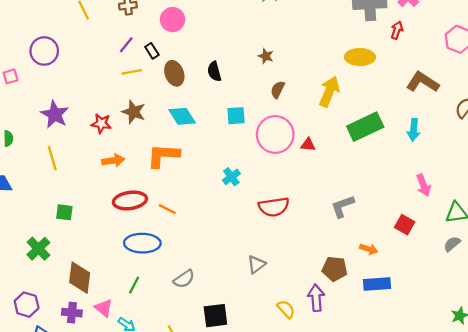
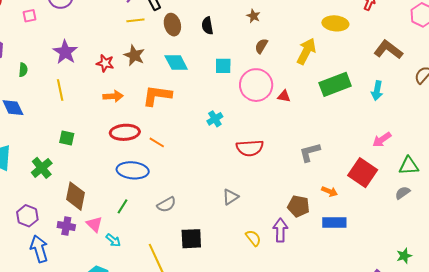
pink arrow: (424, 185) -> (382, 140), turned 72
red square: (405, 225) -> (363, 173), size x1.6

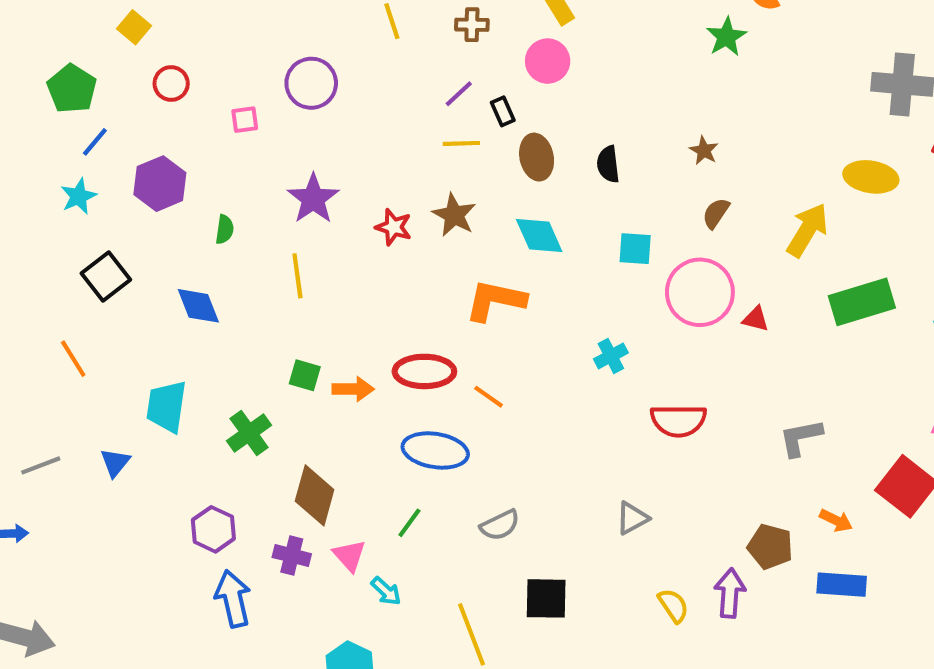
orange arrow: (113, 96) -> (353, 389), moved

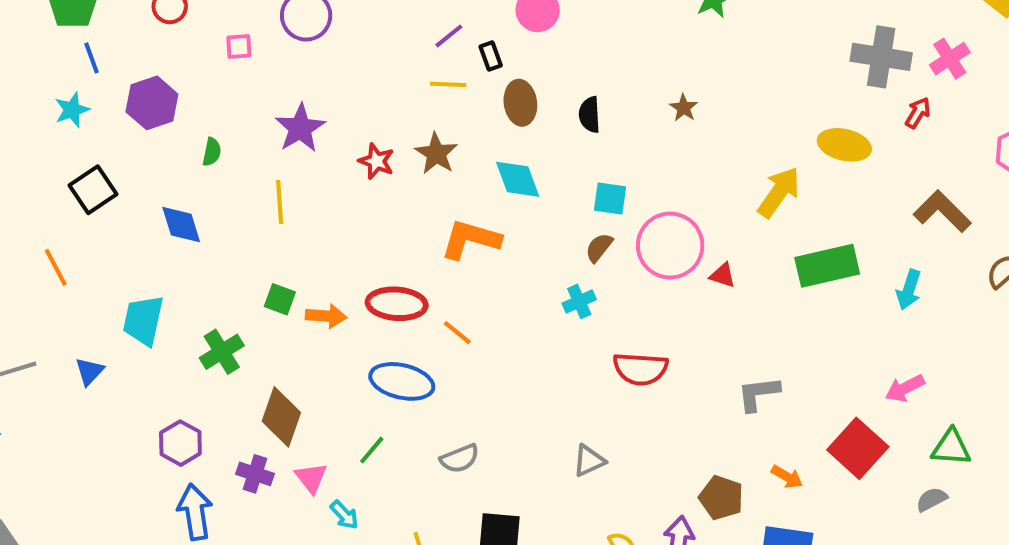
blue line: (95, 142) -> (92, 58), turned -64
brown semicircle: (716, 213) -> (599, 248), moved

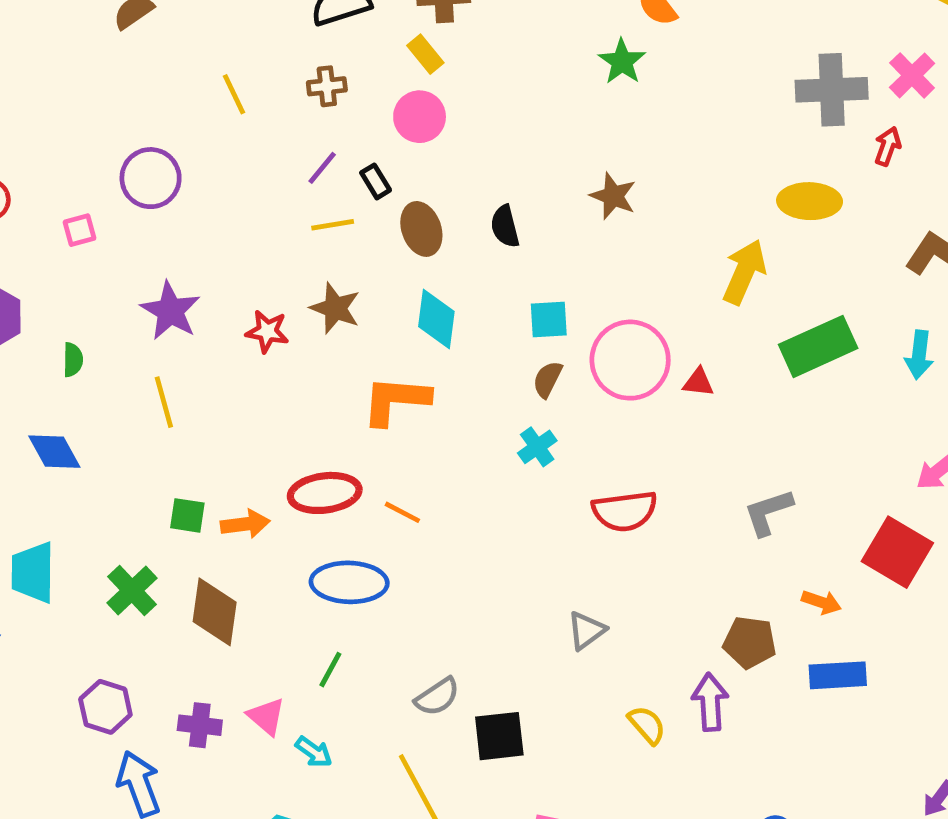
brown star: (684, 108) -> (613, 196), size x1.4
cyan diamond: (518, 179) -> (436, 319), turned 39
brown diamond: (281, 417) -> (215, 612), moved
gray semicircle: (460, 458) -> (437, 697), moved

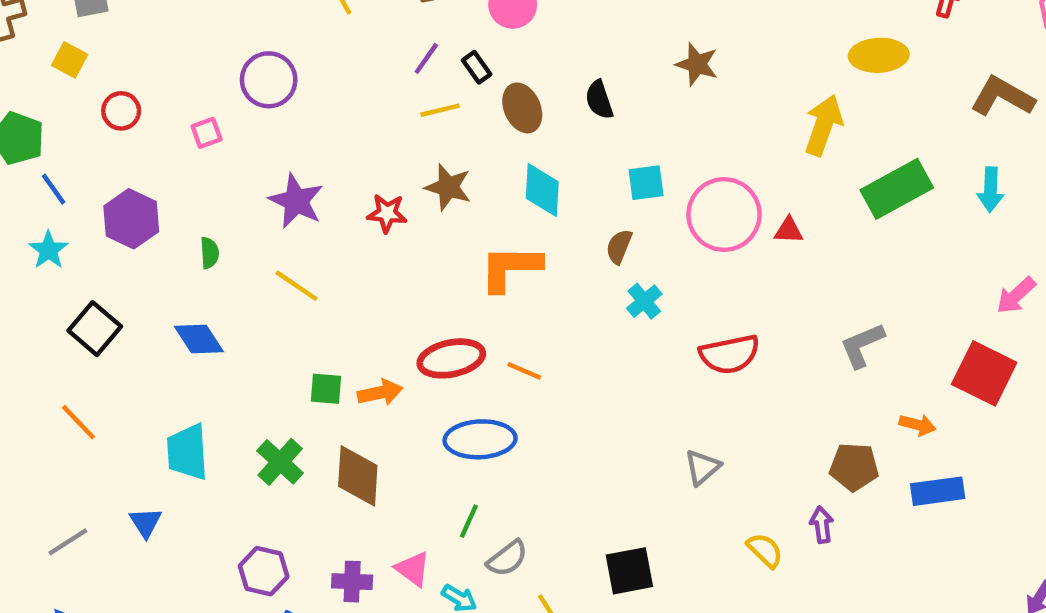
brown semicircle: (548, 379) -> (619, 247), moved
yellow line: (164, 402) -> (296, 286), turned -36
gray semicircle: (437, 697) -> (507, 558), moved
purple arrow: (710, 702) -> (822, 525), size x0.7

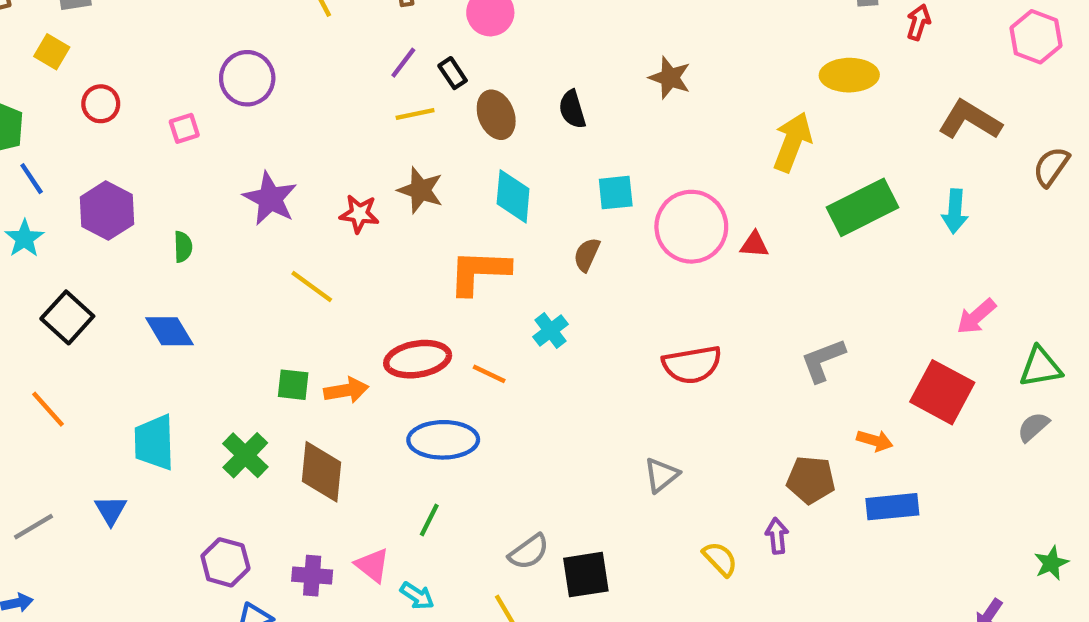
yellow line: (296, 286) -> (312, 286), moved
cyan cross: (644, 301) -> (551, 331), moved
gray semicircle: (507, 558) -> (529, 552), moved

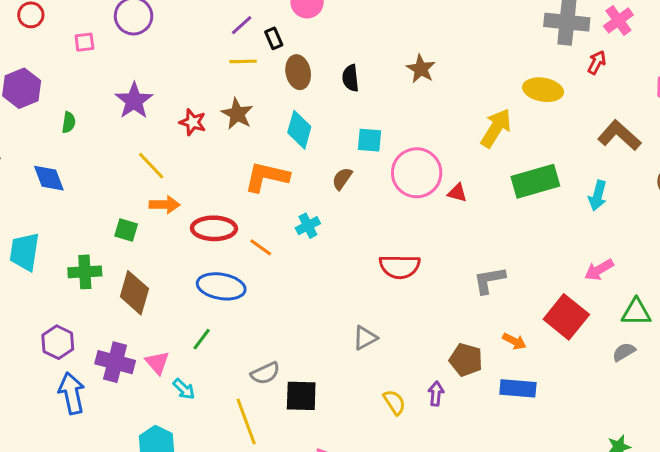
orange arrow: (346, 390) -> (165, 205), moved
green cross: (245, 455) -> (85, 272), turned 32
purple cross: (312, 576) -> (115, 362), size x1.4

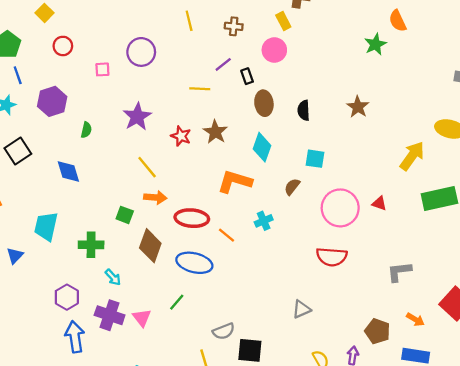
yellow line: (243, 61) -> (200, 89), moved
pink circle: (417, 173) -> (340, 208), moved
brown diamond: (134, 293) -> (150, 246), moved
cyan arrow: (184, 389) -> (113, 277), moved

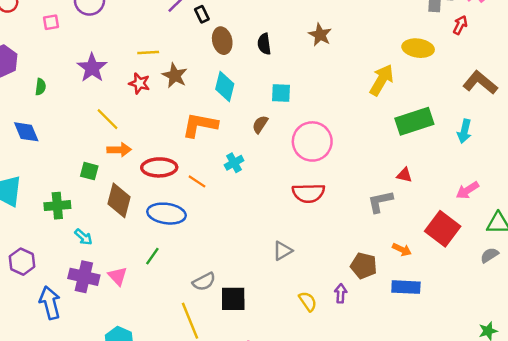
yellow line: (200, 89) -> (148, 53), moved
red triangle: (379, 203) -> (404, 175), moved
purple hexagon: (67, 297) -> (22, 262), moved

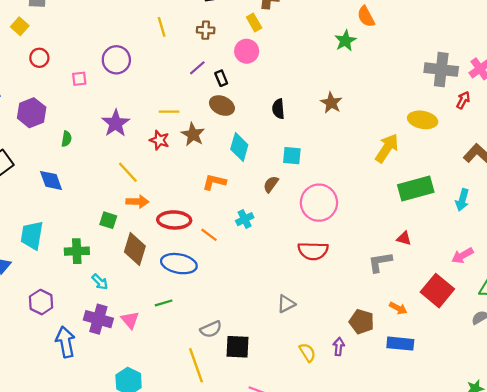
brown ellipse: (222, 41) -> (222, 106), moved, turned -55
orange L-shape: (200, 125) -> (214, 182), size x0.7
green line: (152, 256) -> (164, 303), turned 36

